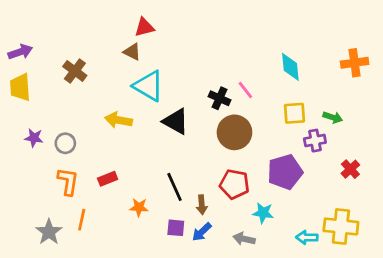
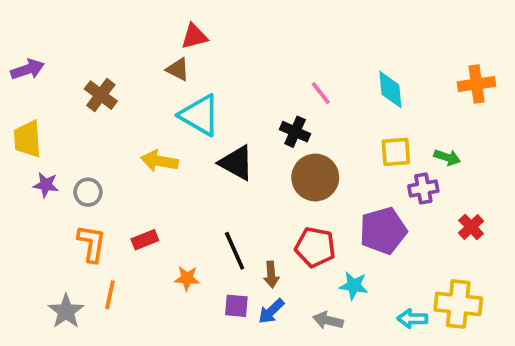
yellow trapezoid: (20, 87) -> (27, 139), moved
pink line: (245, 90) -> (321, 93), moved

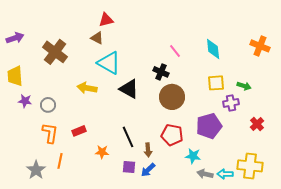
orange cross: (477, 84) -> (260, 46), turned 30
brown cross: (101, 95) -> (55, 52), size x1.4
gray arrow: (328, 320) -> (205, 174), moved

